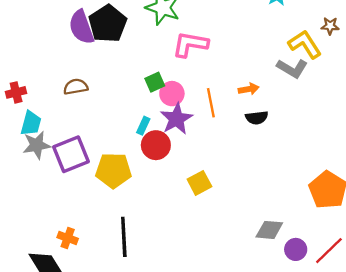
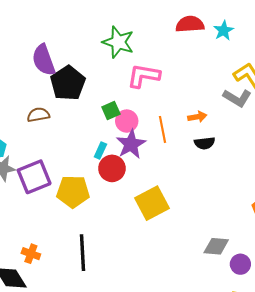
black pentagon: (108, 24) -> (68, 83), moved
yellow square: (199, 183) -> (152, 203), size x1.5

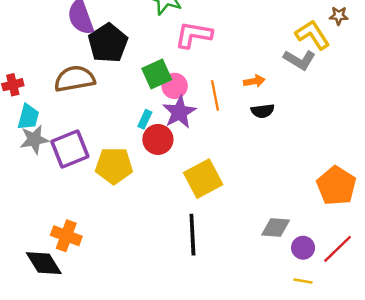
green square: (111, 111) -> (157, 74), size x1.4
brown semicircle: (38, 115) -> (75, 79), size x1.6
black line: (83, 253) -> (192, 235), moved
orange cross: (31, 254) -> (66, 236), size x1.4

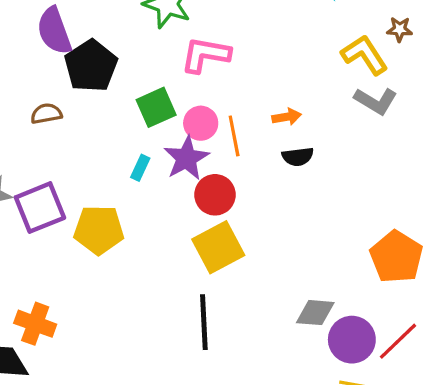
gray L-shape: (299, 60) -> (376, 101), moved
brown semicircle: (75, 79) -> (46, 114), size x0.6
pink circle: (175, 86) -> (201, 123), moved
red circle: (158, 139) -> (215, 195), moved
purple circle: (303, 248) -> (352, 340), size x1.5

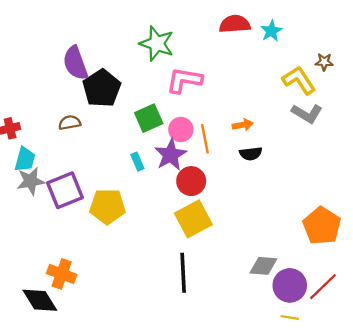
cyan rectangle: (140, 168) -> (137, 162), turned -48

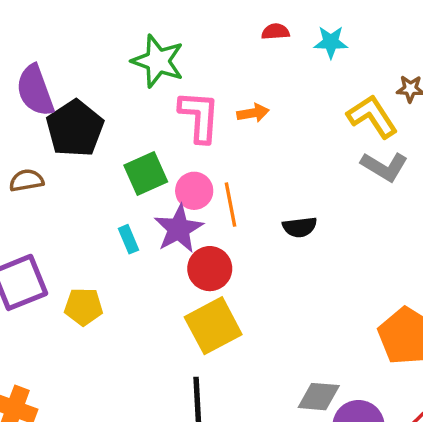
red semicircle: (235, 24) -> (275, 32), size x0.6
cyan star: (271, 31) -> (331, 42), turned 30
pink L-shape: (184, 80) -> (199, 116), turned 84
orange arrow: (243, 125) -> (253, 113), moved
yellow pentagon: (107, 206) -> (84, 307), size x0.7

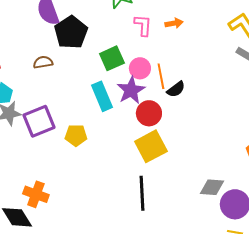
pink L-shape: (199, 116) -> (143, 25), size x0.7
black semicircle: (300, 227) -> (176, 89), moved, turned -30
cyan rectangle: (128, 239) -> (102, 96), size x1.8

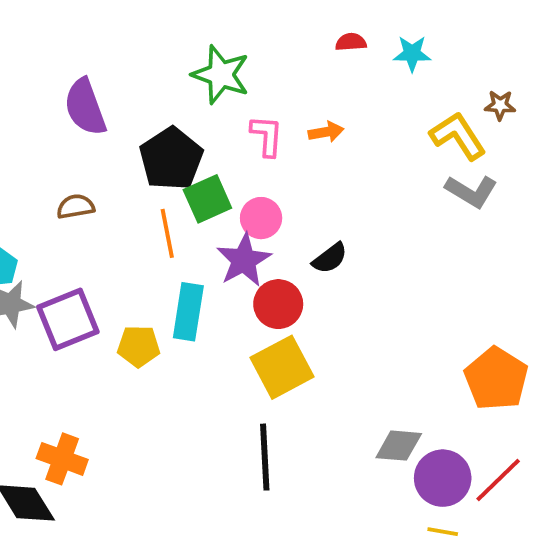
black pentagon: (71, 32) -> (171, 159), moved
orange line: (161, 76) -> (167, 233), moved
cyan rectangle: (102, 96) -> (188, 312), moved, turned 32

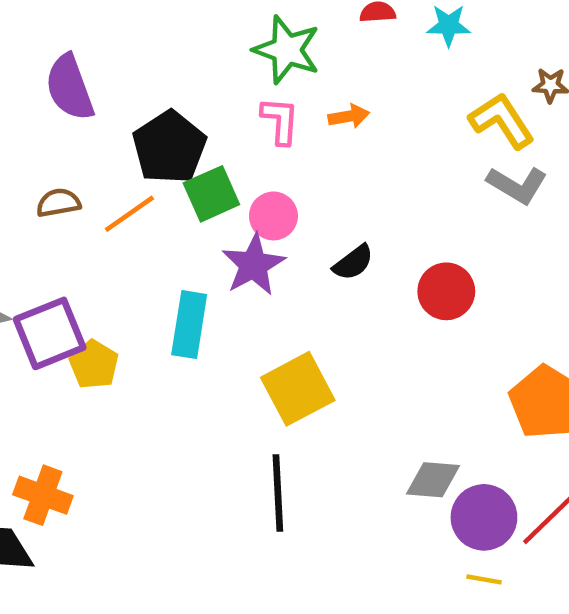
green star: (221, 75) -> (287, 50), moved
orange line: (167, 233) -> (129, 214), moved, turned 66
red circle: (278, 304) -> (446, 291), moved
yellow pentagon: (139, 346) -> (94, 364), moved, turned 30

